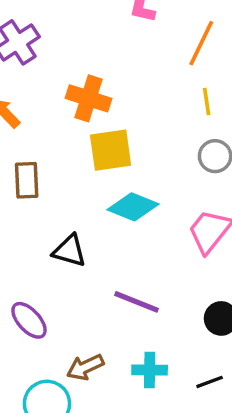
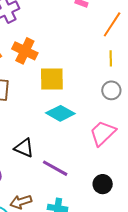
orange cross: (88, 98) -> (25, 51), moved
black triangle: (69, 251) -> (24, 148), moved

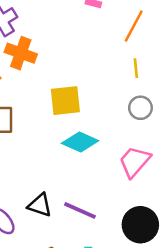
orange cross: (25, 51) -> (21, 53), moved
black triangle: (24, 148) -> (40, 205), moved
black circle: (103, 184) -> (140, 225), size x1.5

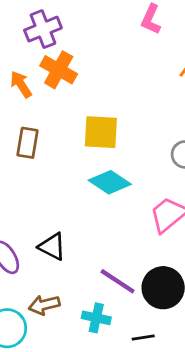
purple line: (80, 210) -> (118, 281), moved

